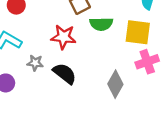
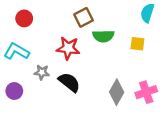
yellow square: (138, 32) -> (137, 44), size x0.6
pink cross: (147, 62) -> (146, 92), moved

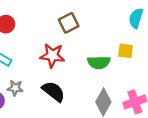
green semicircle: (103, 36) -> (99, 62), moved
gray star: (42, 72) -> (15, 88), moved

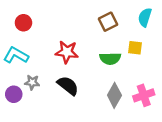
brown square: (69, 23) -> (108, 22), moved

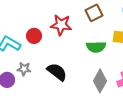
red circle: (23, 23) -> (34, 36), moved
red star: (67, 52) -> (61, 25), moved

